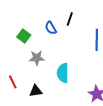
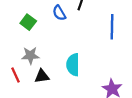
gray star: (37, 58) -> (30, 55), moved
black triangle: (36, 91) -> (42, 76), moved

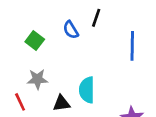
black triangle: (42, 76) -> (61, 103), moved

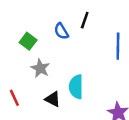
gray star: (37, 79) -> (40, 68), moved, turned 30
black triangle: (61, 103) -> (53, 99), turned 35

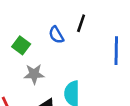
gray star: (40, 68) -> (34, 74), turned -30

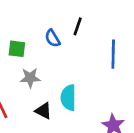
green square: (21, 45) -> (17, 49), turned -30

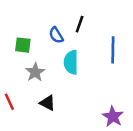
gray star: (30, 78) -> (35, 72), turned -30
cyan semicircle: (68, 98) -> (71, 62), moved

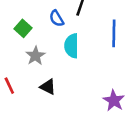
green square: (23, 45) -> (23, 28), turned 35

